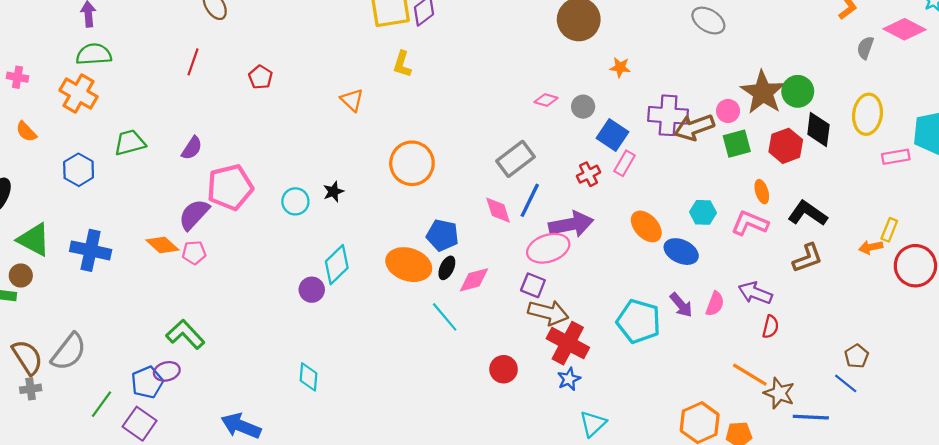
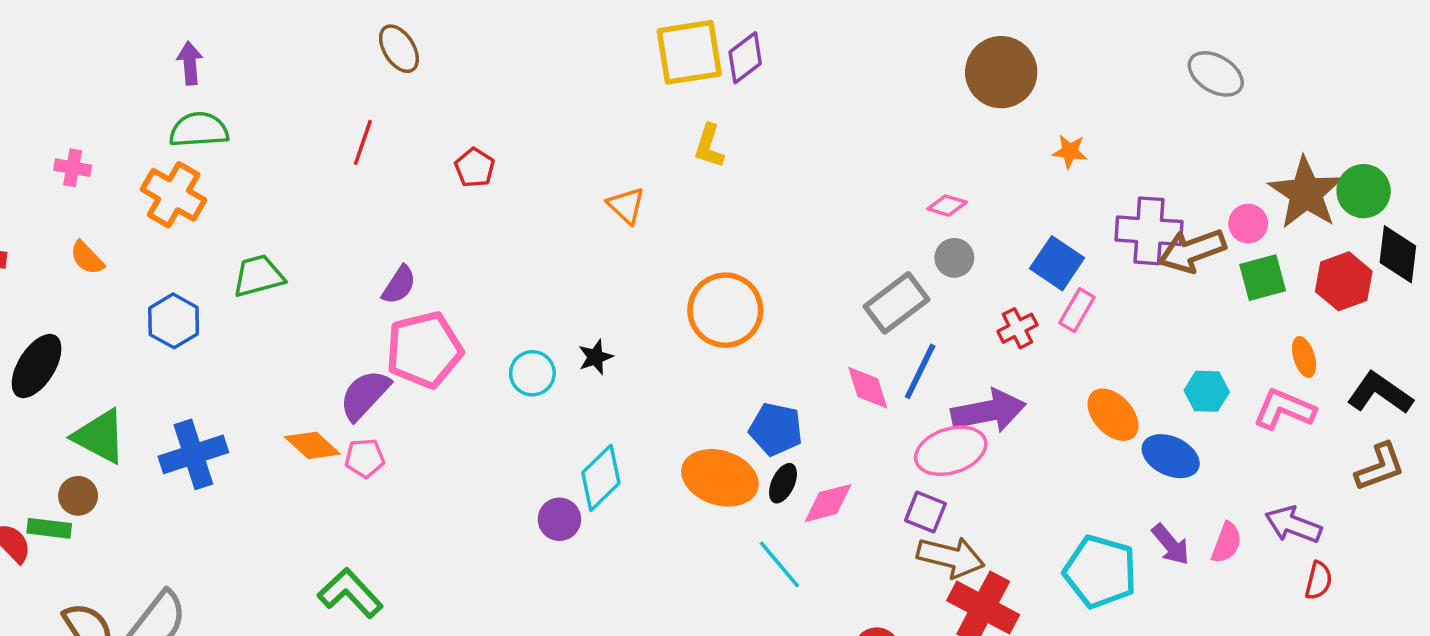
gray circle: (583, 107) -> (954, 258), moved
purple semicircle: (192, 148) -> (399, 285), moved
blue cross: (91, 250) -> (193, 454), turned -30

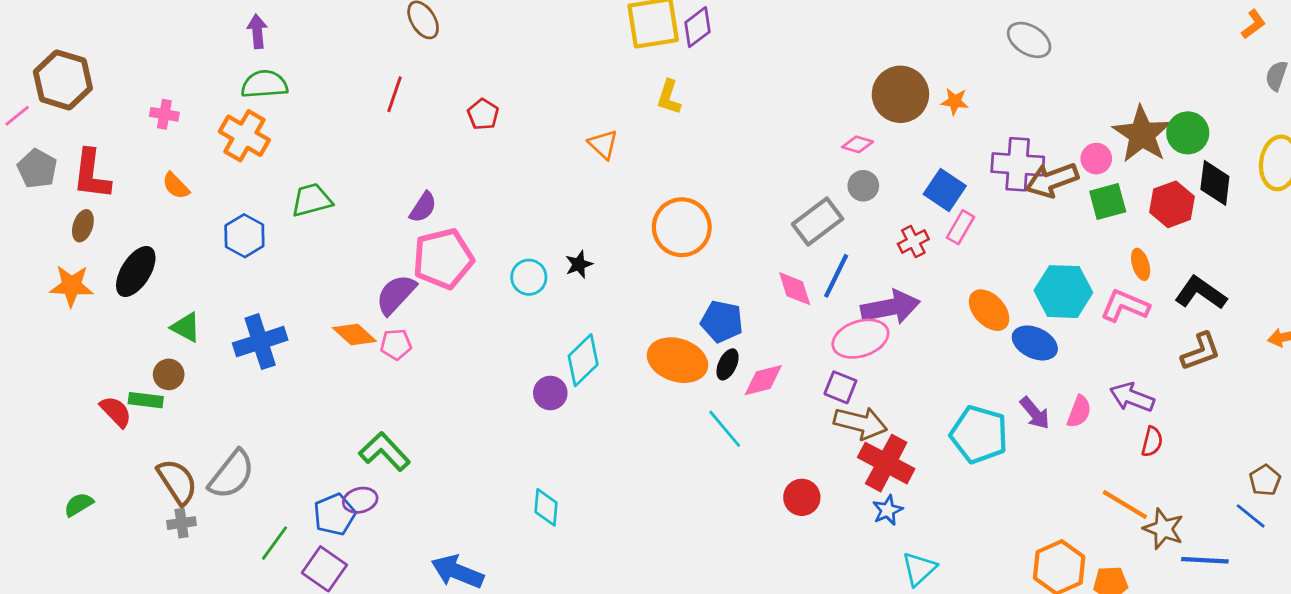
brown circle: (1001, 72) -> (900, 94), moved
gray ellipse: (1216, 74) -> (1029, 40), moved
cyan hexagon: (1207, 391) -> (1063, 292), size x1.6
green triangle: (100, 436) -> (186, 327), size x0.7

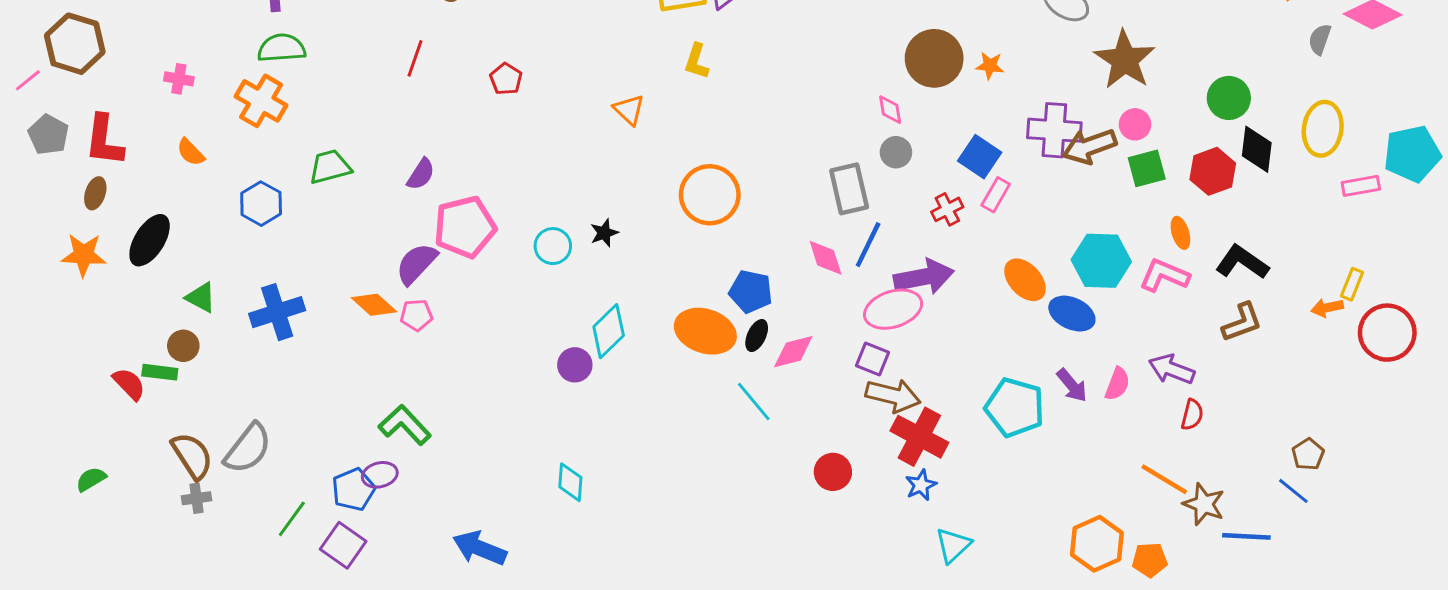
brown star: (1142, 134) -> (1125, 60), moved
pink diamond: (858, 144) -> (890, 110), turned 64
purple semicircle: (423, 207) -> (421, 174), moved
gray rectangle: (818, 221) -> (849, 189), turned -66

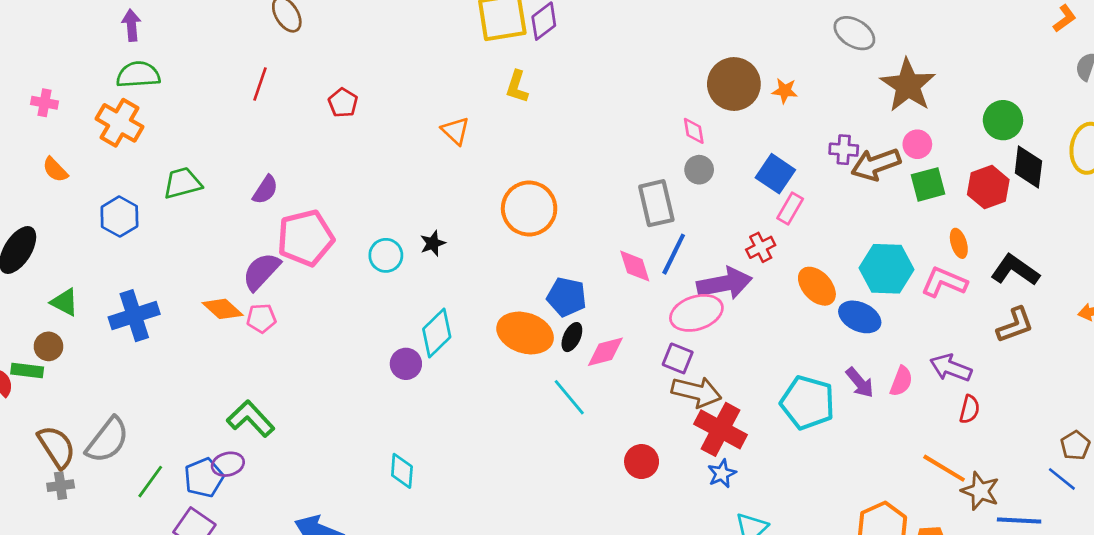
purple cross: (1054, 130) -> (844, 150), size x0.6
red cross: (947, 209) -> (761, 247), moved
green line: (292, 519) -> (150, 482), moved

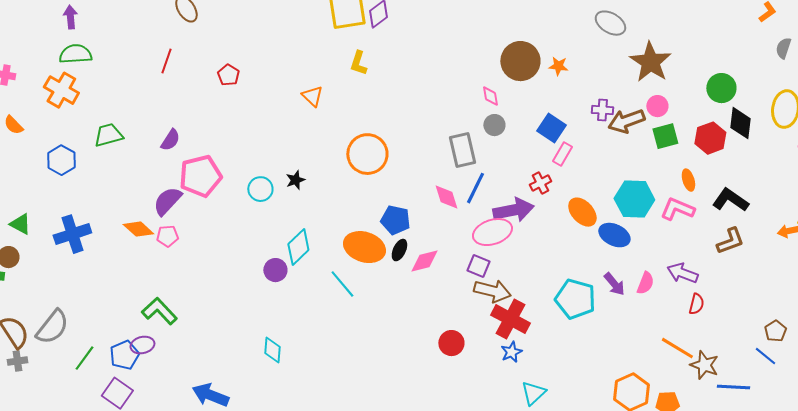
cyan line: (569, 397) -> (342, 284), moved

